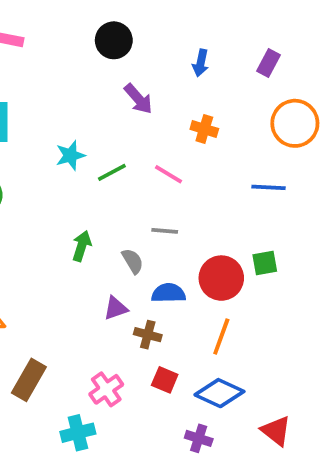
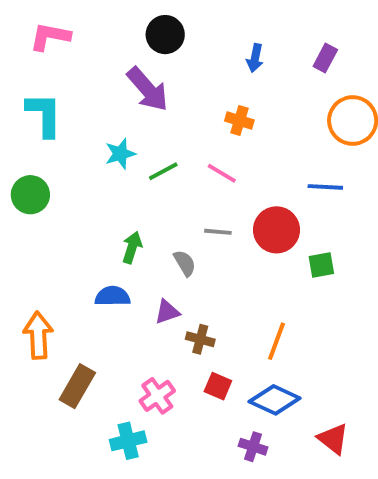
purple arrow: (138, 99) -> (148, 89), moved, size x1.4
orange cross: (204, 129) -> (239, 121), moved
red circle: (221, 278) -> (276, 230), moved
blue semicircle: (168, 293) -> (112, 296), moved

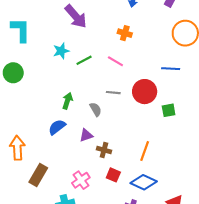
blue semicircle: (112, 296) -> (57, 127), turned -36

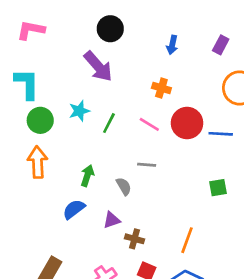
green line: (84, 60) -> (109, 123), turned -35
green circle: (13, 73) -> (40, 120), moved
red circle: (145, 92) -> (187, 123), moved
orange arrow: (17, 148) -> (38, 162), moved

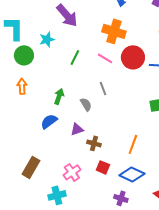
orange cross: (161, 88) -> (114, 31), size x1.6
cyan star: (79, 111) -> (47, 39), moved
orange arrow: (38, 162) -> (22, 86), size x0.7
gray line: (147, 165) -> (103, 88), turned 64

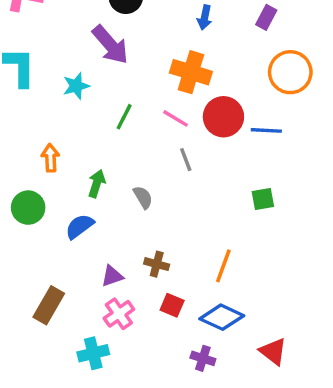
green circle: (24, 55) -> (28, 208), moved
orange arrow: (22, 86) -> (50, 158), moved
gray line: (103, 88) -> (186, 160), moved
purple triangle: (77, 129) -> (112, 276), moved

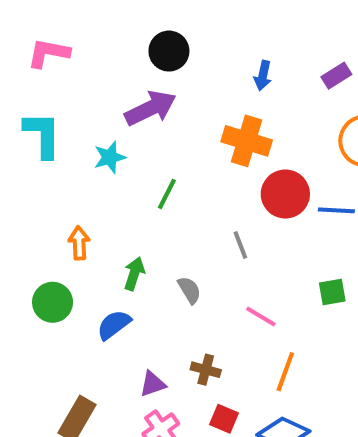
purple rectangle: (266, 17) -> (336, 76), turned 30
purple arrow: (110, 45) -> (151, 108), turned -75
pink line: (175, 118) -> (261, 317), moved

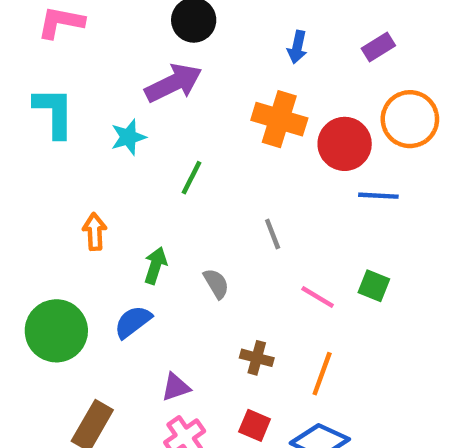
red circle: (285, 194) -> (345, 144), moved
green square: (332, 292) -> (374, 286), turned 32
green circle: (53, 302) -> (56, 331), moved, size x1.4
pink line: (261, 317) -> (318, 297), moved
brown cross: (206, 370) -> (257, 358), moved

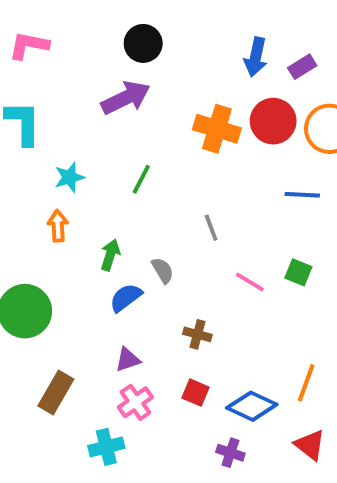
blue arrow: (297, 47) -> (256, 57), moved, size x1.4
cyan star: (128, 137) -> (69, 177), moved
red circle: (345, 144) -> (273, 121), moved
blue semicircle: (133, 322) -> (126, 298), moved
orange line: (322, 374) -> (306, 383), moved

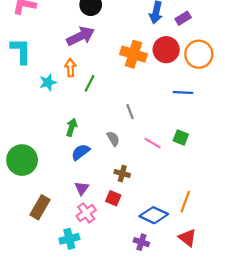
orange arrow: (58, 226) -> (70, 68), moved
gray semicircle: (163, 270) -> (113, 139), moved
purple triangle: (128, 360) -> (82, 188), turned -35
red square: (196, 393) -> (113, 198), moved

